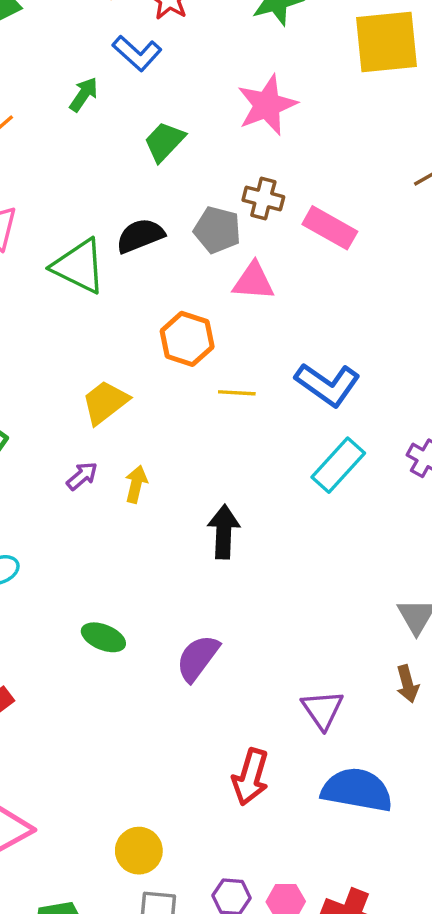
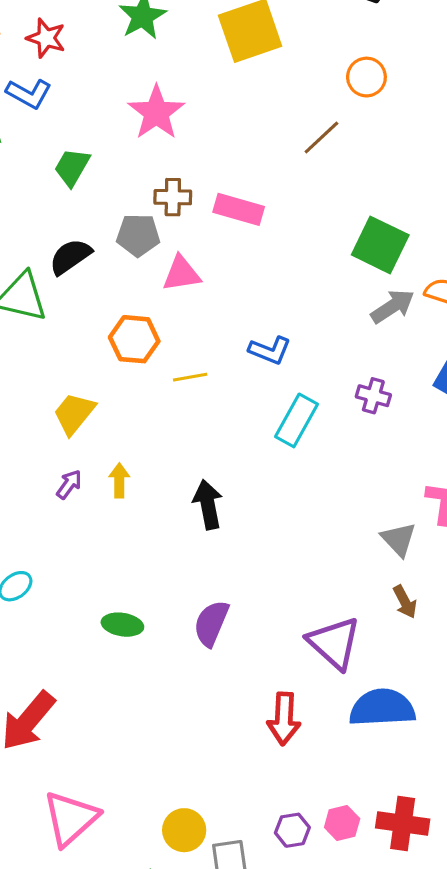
blue L-shape: (328, 384) -> (270, 350), size x0.7
purple triangle: (322, 710) -> (334, 643), size x1.4
yellow circle: (139, 851) -> (184, 830), moved

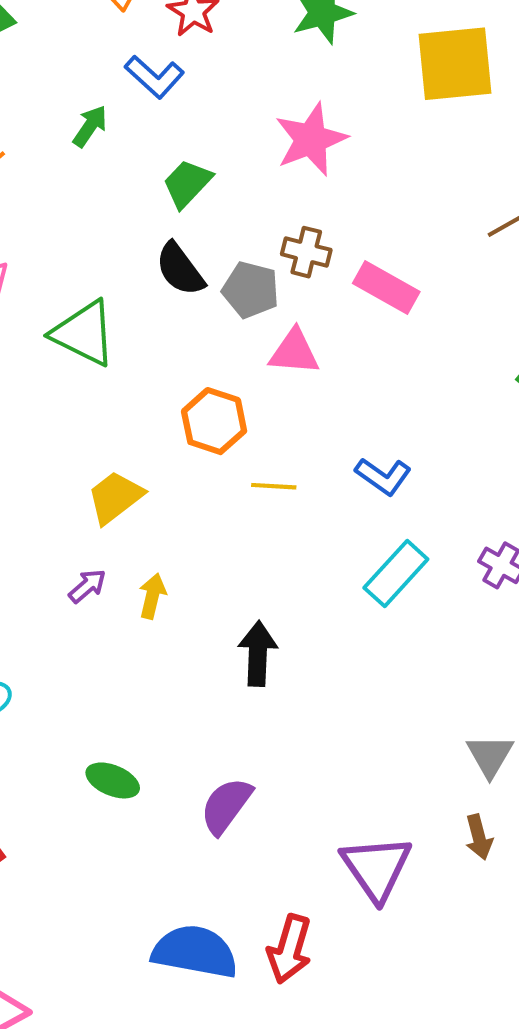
black semicircle: (70, 257) -> (180, 269), moved, turned -105
blue semicircle: (382, 708) -> (195, 952), moved

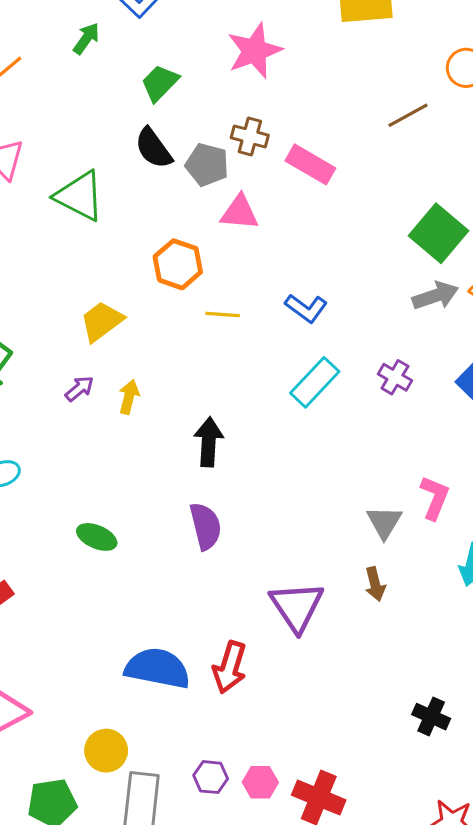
purple semicircle: (226, 806) -> (206, 526), moved, turned 129

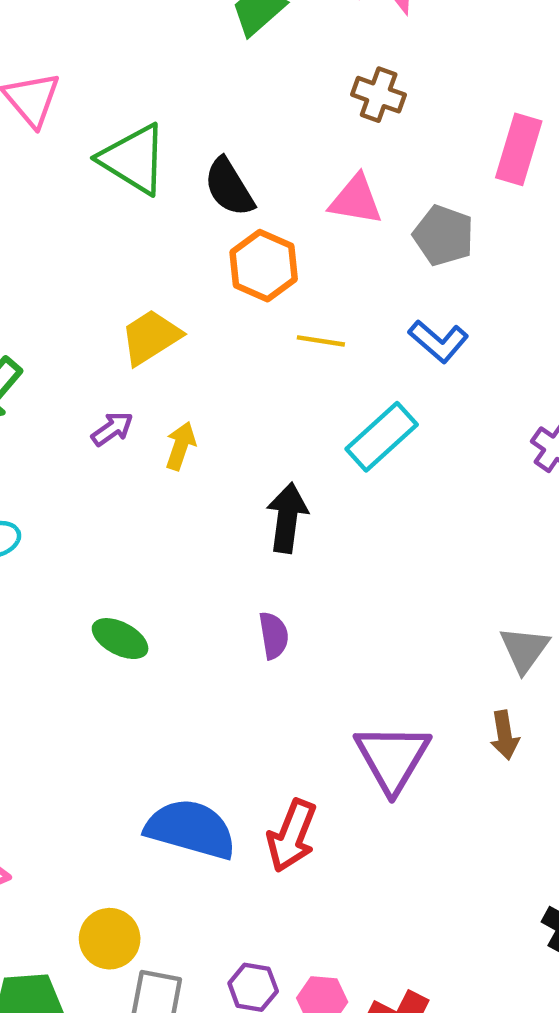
black semicircle: (153, 148) -> (229, 187), moved
pink rectangle: (310, 164) -> (519, 149), moved, turned 72
gray pentagon: (207, 165) -> (444, 235), moved
cyan rectangle: (315, 382) -> (382, 437), moved
purple semicircle: (206, 526) -> (274, 635), size x0.7

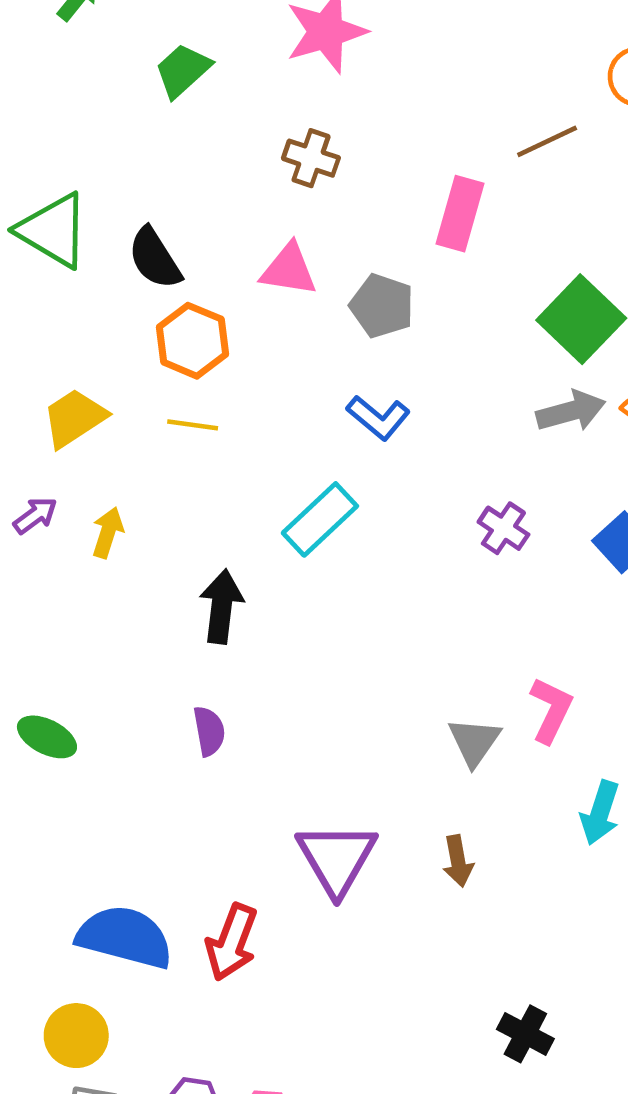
yellow line: (321, 341) -> (193, 425), moved
brown arrow: (505, 735) -> (458, 861), moved
yellow circle: (110, 939) -> (76, 1036), moved

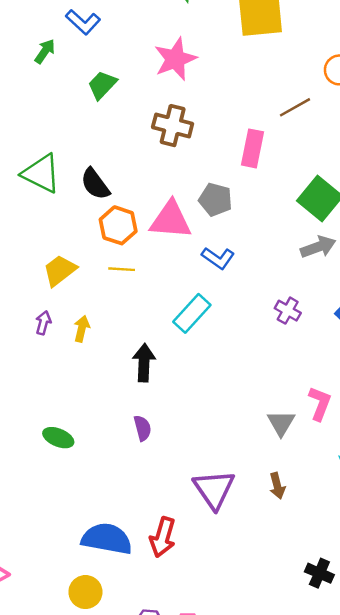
brown cross: (311, 158) -> (173, 126), size x1.4
pink triangle: (289, 270) -> (171, 220), moved, size x1.4
purple arrow: (35, 516) -> (43, 323), turned -35

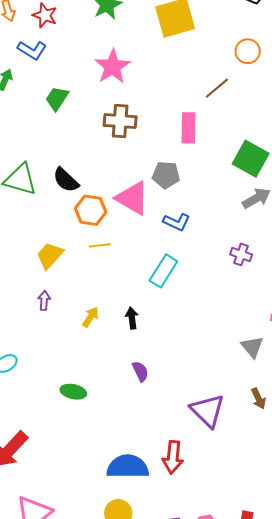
pink triangle: (171, 220) -> (132, 198), turned 36
yellow arrow: (82, 329) -> (90, 317), moved, turned 30
black arrow: (144, 363) -> (132, 318), size x0.7

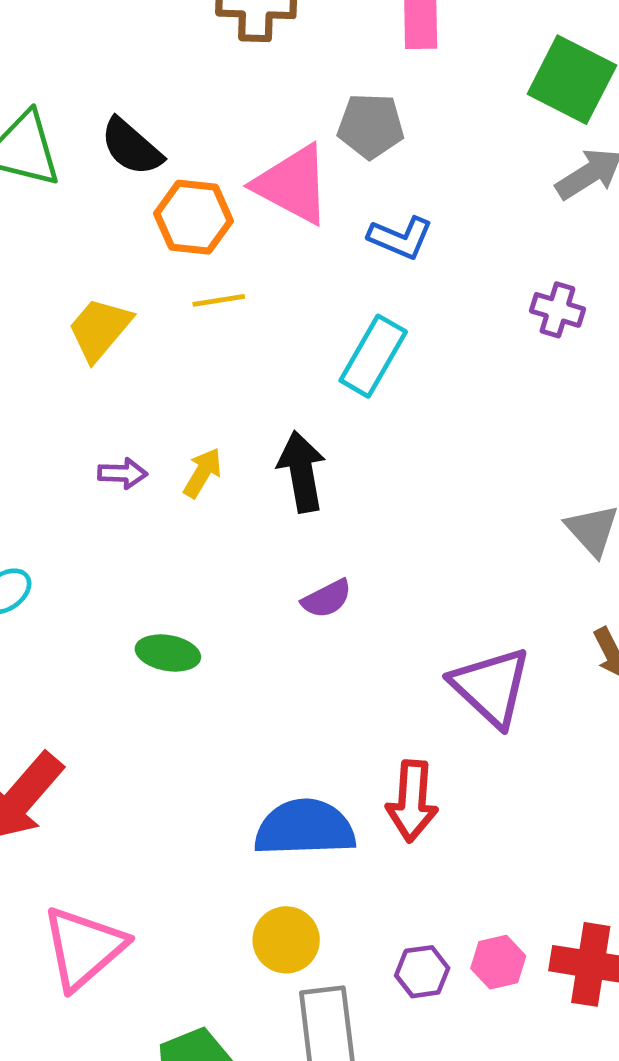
purple arrow: (44, 300) -> (122, 473), moved, turned 90
black arrow: (132, 318) -> (302, 472), size x1.5
purple semicircle: (140, 371) -> (327, 599), turned 90

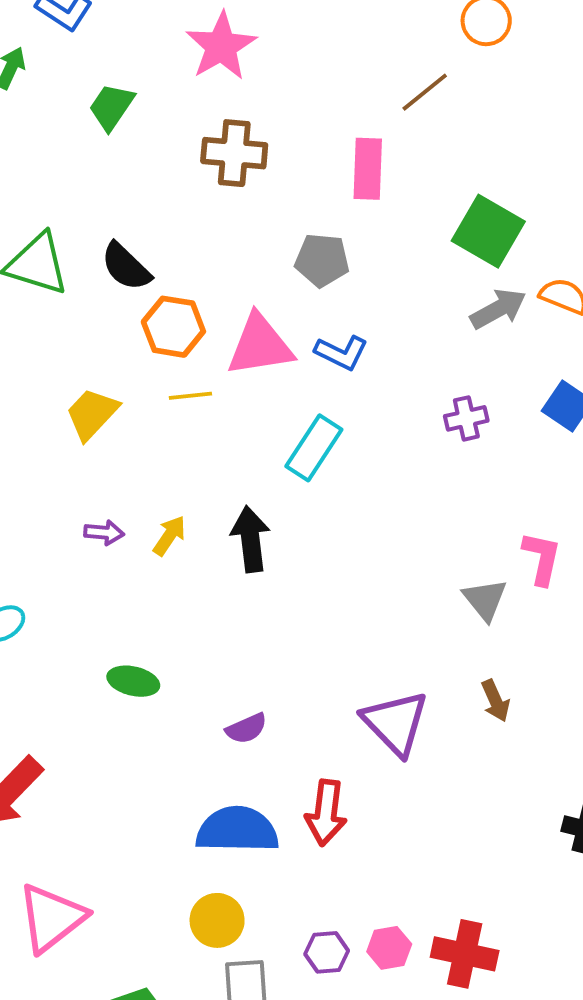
pink triangle: (293, 184) -> (260, 345), moved, turned -40
purple cross: (557, 310) -> (466, 418), turned -33
purple semicircle: (327, 599) -> (246, 728), moved

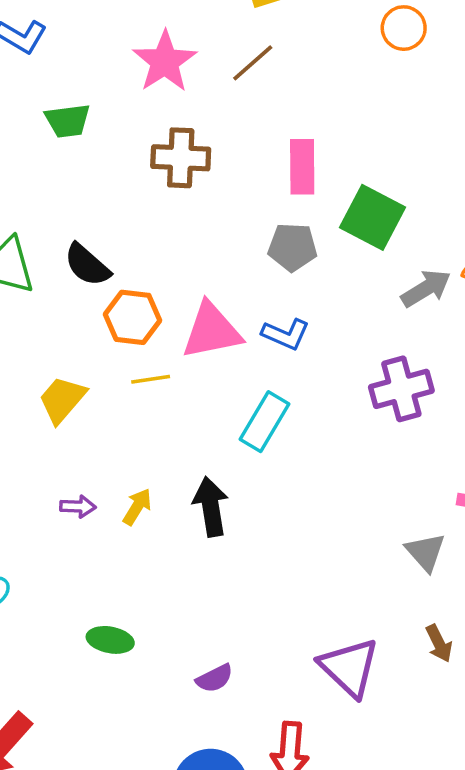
brown line: (425, 92) -> (253, 63), moved
green trapezoid: (111, 107) -> (68, 121), turned -129
green square: (488, 231) -> (372, 217), moved
gray pentagon: (322, 260) -> (293, 247), moved
purple cross: (466, 418) -> (401, 389), size x1.6

